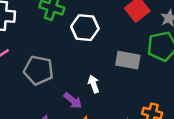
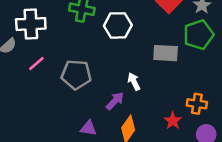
purple arrow: (73, 101) -> (115, 101), turned -78

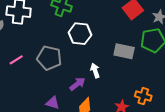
white hexagon: (118, 25) -> (80, 34), moved
pink line: (36, 64) -> (16, 60), moved

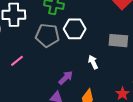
gray pentagon: (49, 58) -> (47, 35), moved
purple arrow: (77, 84) -> (66, 78), moved

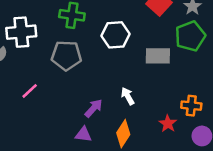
white hexagon: (75, 29) -> (115, 35), moved
white arrow: (93, 62) -> (128, 96), moved

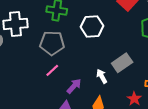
gray rectangle: (158, 56) -> (122, 63), moved, turned -36
pink line: (30, 91) -> (52, 70), moved

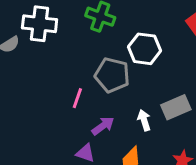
gray pentagon: (52, 43) -> (112, 75), moved
pink line: (52, 70) -> (77, 98), turned -40

